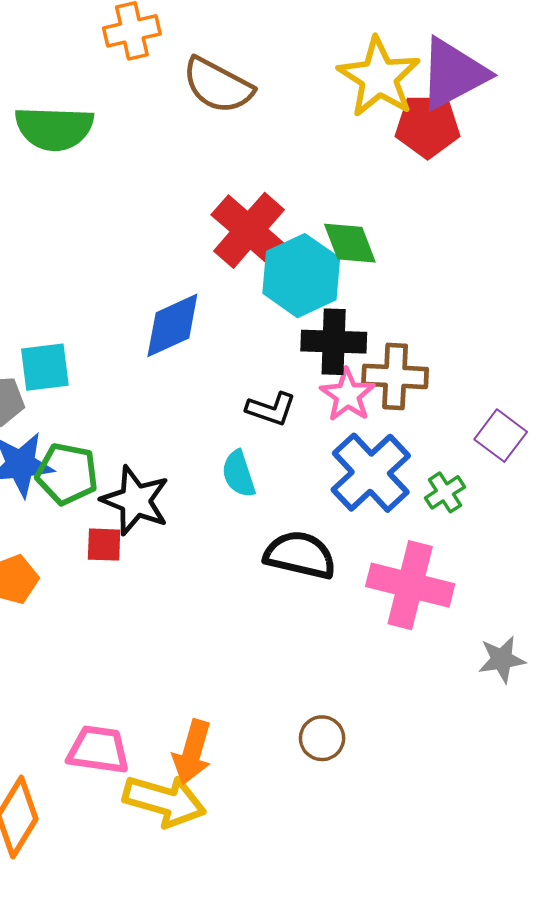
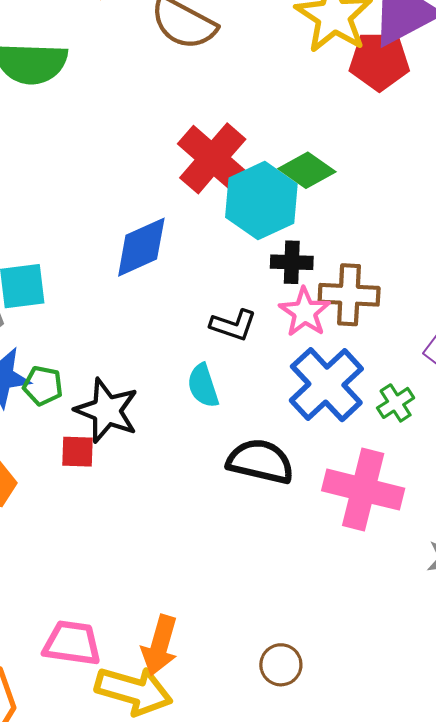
green diamond: (350, 243) -> (307, 170), turned -34
black cross: (334, 342) -> (292, 262), size x0.7
green pentagon: (67, 474) -> (43, 386), size x0.7
brown circle: (322, 738) -> (281, 665), moved

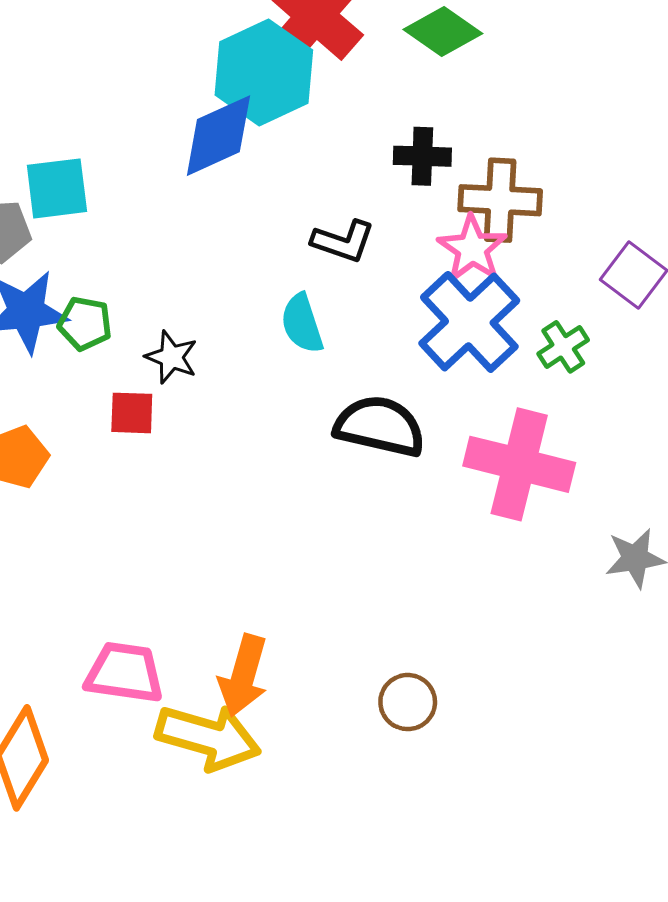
cyan hexagon: (261, 201) -> (264, 73), moved
pink star: (305, 312) -> (472, 249), moved
black star: (107, 411) -> (171, 357), size x0.6

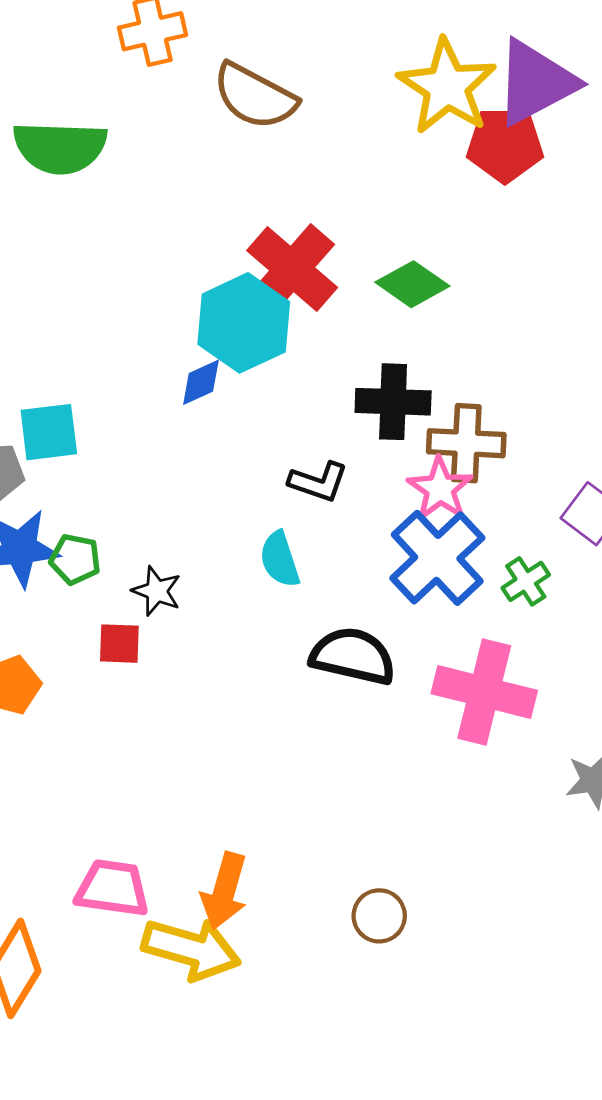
blue diamond: (218, 136) -> (201, 382), size x0.6
black cross: (422, 156) -> (393, 402), size x1.4

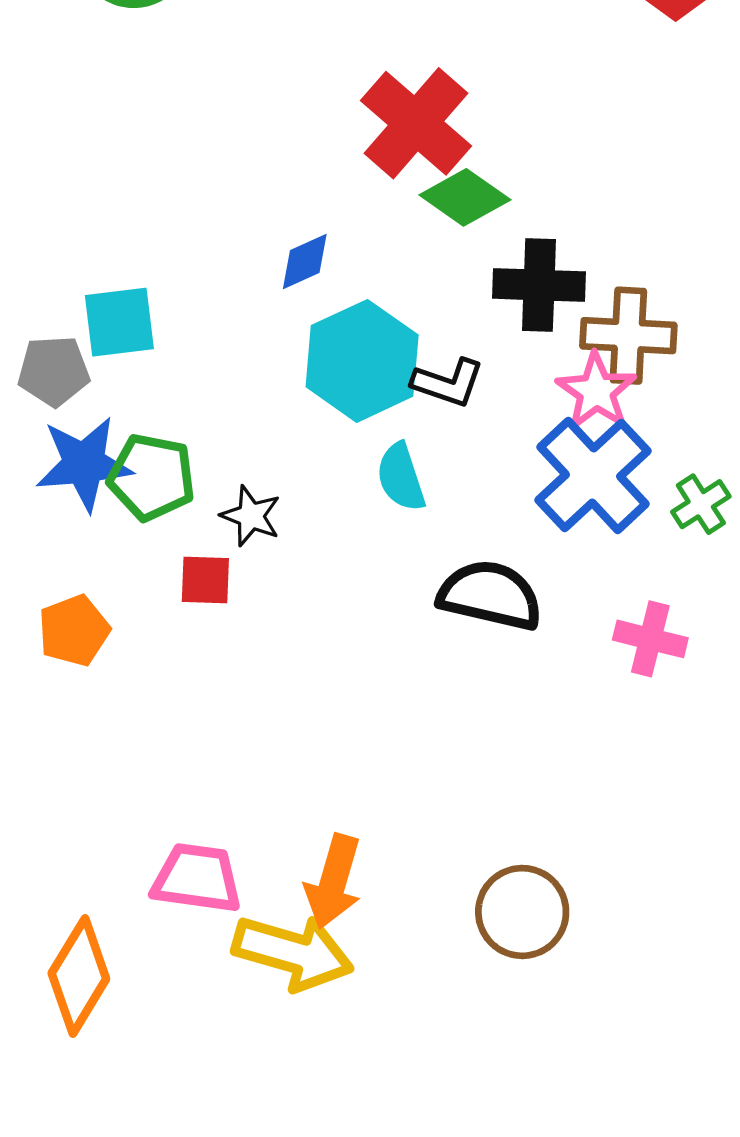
green diamond: (412, 284) -> (465, 197), moved
cyan hexagon: (244, 323) -> (362, 361), moved
green pentagon: (75, 559) -> (151, 477), size x1.4
pink cross: (484, 692) -> (650, 639), size x0.6
brown circle: (379, 916) -> (522, 912), size x1.4

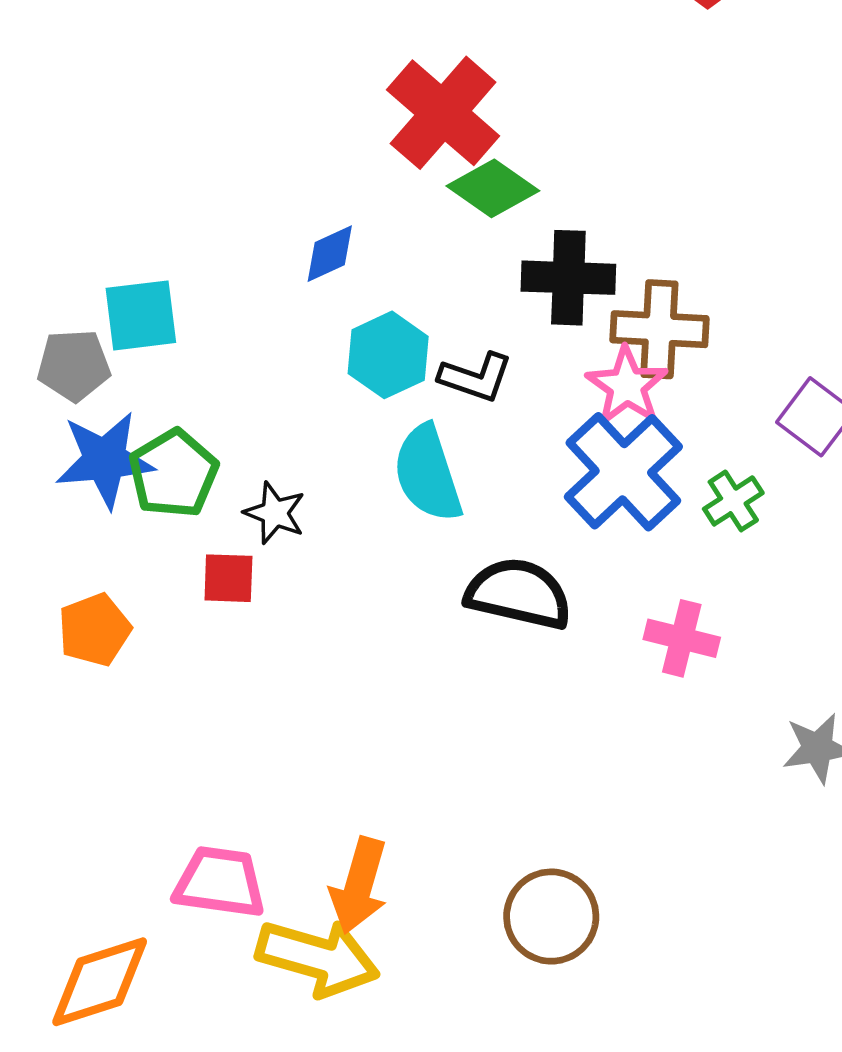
cyan hexagon: (362, 361) -> (388, 355), size x0.7
green pentagon: (151, 477) -> (173, 473), turned 30
cyan semicircle: (401, 477) -> (428, 473), size x1.4
orange diamond: (79, 976) -> (100, 982), turned 41

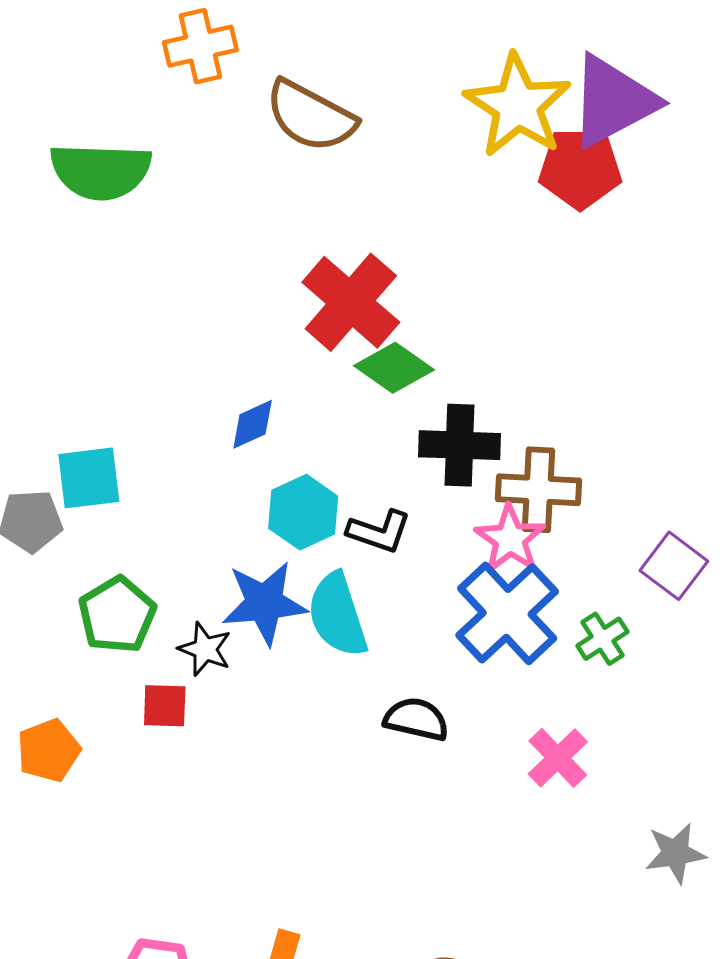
blue star: (105, 460) -> (264, 603), moved
black semicircle: (519, 594) -> (416, 719), size x0.7
pink cross: (682, 638) -> (558, 758), turned 32

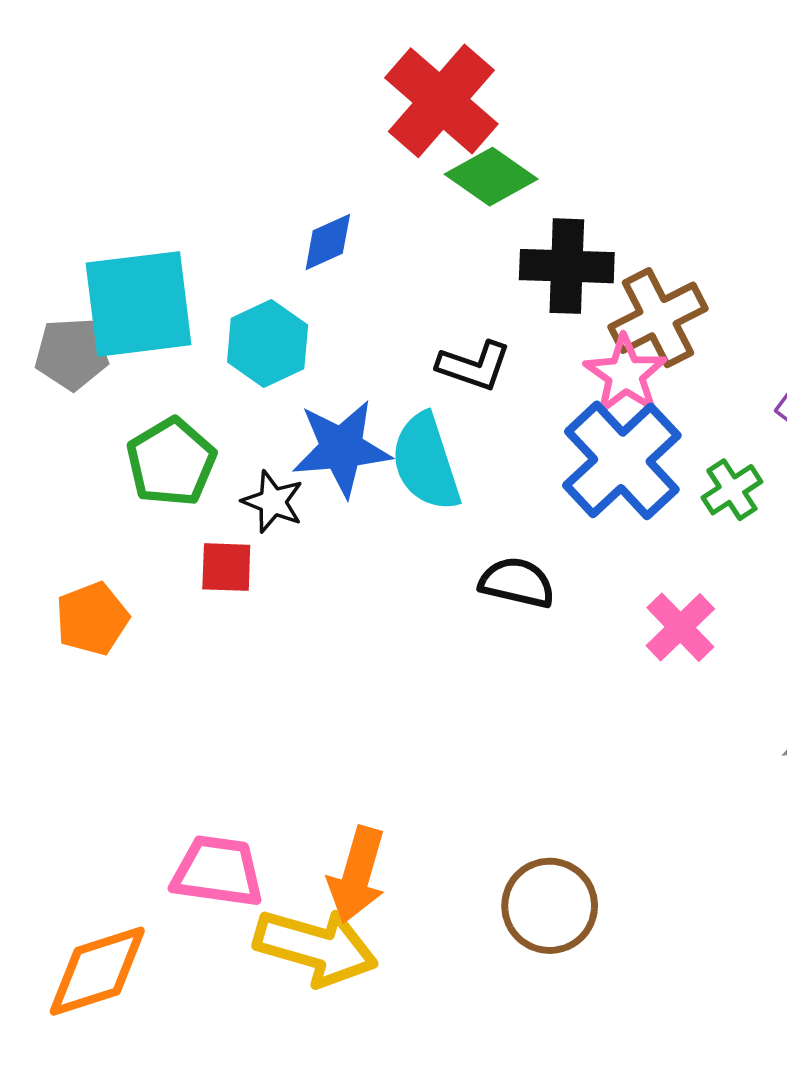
cyan square: (89, 478) -> (139, 304), size x1.5
brown cross: (538, 490) -> (658, 318), turned -30
cyan hexagon: (303, 512) -> (268, 343), moved

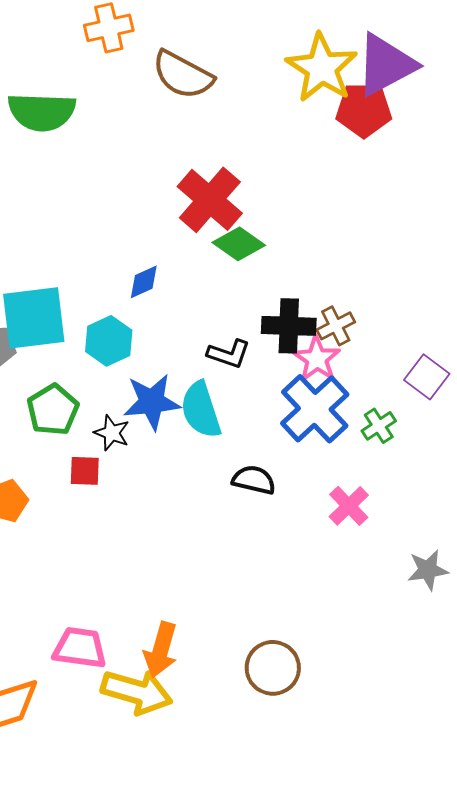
black cross: (567, 266) -> (289, 326), moved
brown cross: (658, 318) -> (336, 326), size x0.7

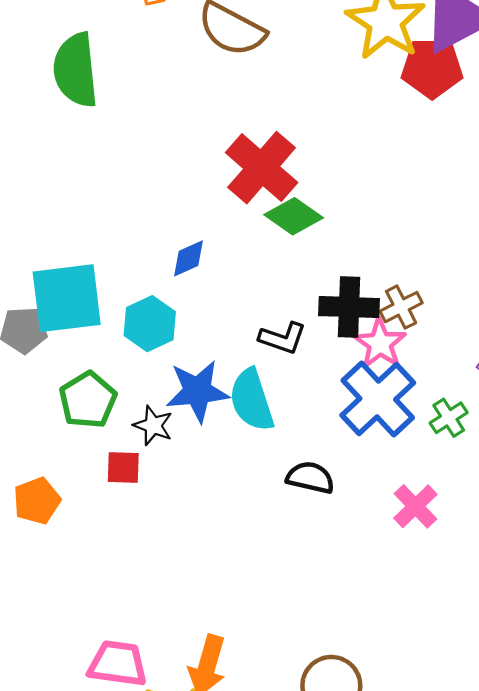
green semicircle: (42, 112) -> (76, 70), turned 82

